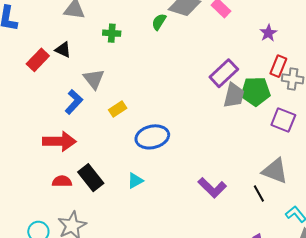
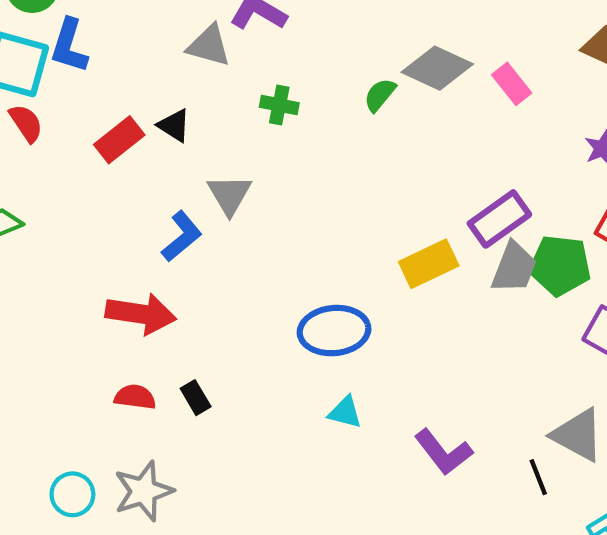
yellow rectangle: (118, 109) -> (429, 264), moved, size x1.5
black rectangle: (91, 178) -> (196, 398), size x0.6
cyan triangle: (135, 181) -> (345, 412), moved, turned 36

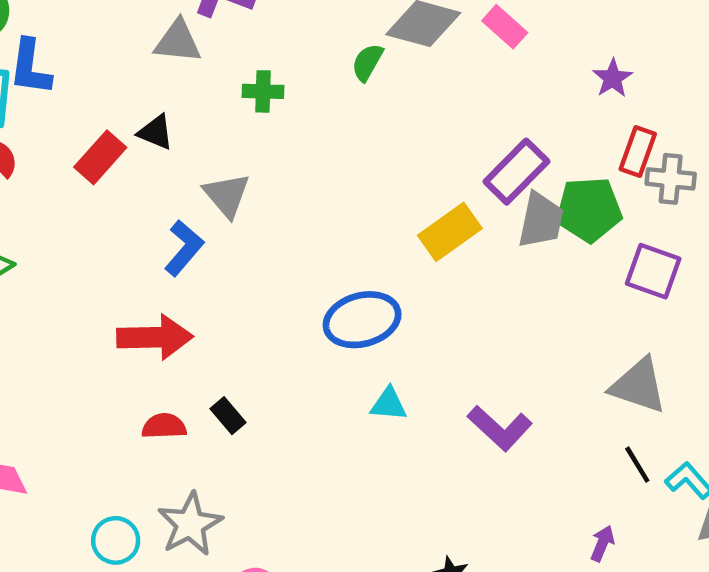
black line: (538, 477) -> (637, 465), moved

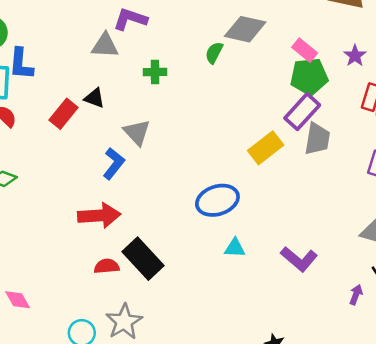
pink rectangle: (505, 27) -> (305, 50), moved
green pentagon: (589, 210) -> (309, 77), moved
black rectangle: (228, 416) -> (143, 259), size x2.0
purple arrow: (602, 543) -> (356, 295), moved

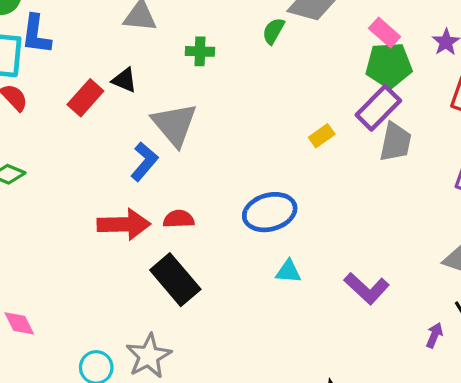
gray triangle: (137, 132) -> (174, 124), size x1.4
yellow rectangle: (266, 148) -> (322, 136), moved, size x0.6
red semicircle: (107, 266) -> (179, 219), moved

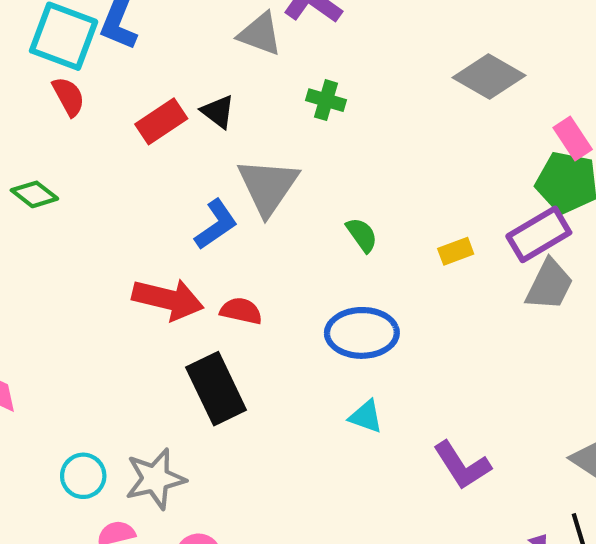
green semicircle: (273, 31) -> (362, 235), moved, turned 100

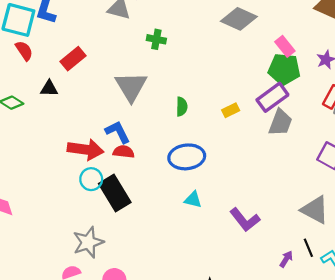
black triangle: (218, 112) -> (49, 88), moved, turned -30
blue L-shape: (216, 224) -> (118, 132), moved, turned -76
green semicircle: (362, 235) -> (182, 107), turned 42
cyan circle: (83, 476) -> (91, 179), moved

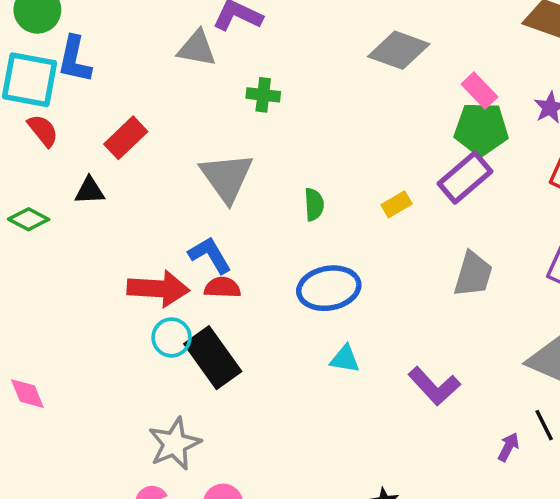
gray trapezoid: (280, 123) -> (473, 274), moved

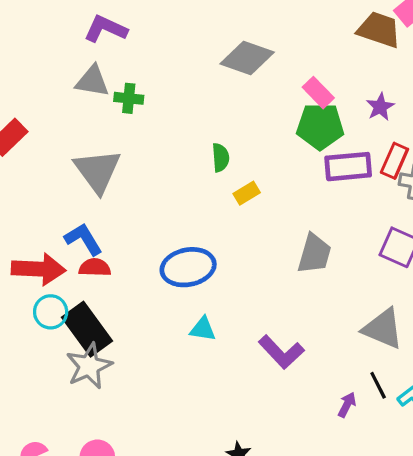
gray triangle: (197, 48) -> (92, 81), moved
purple rectangle: (465, 177) -> (348, 167), moved, turned 36
green semicircle: (314, 204) -> (221, 158), moved
gray star: (174, 444) -> (89, 366), moved

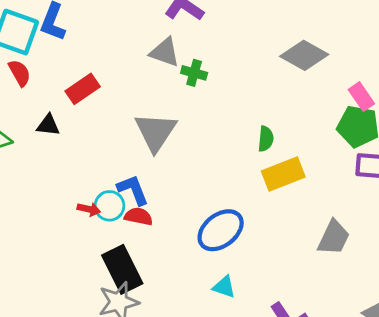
yellow rectangle: (247, 193) -> (283, 174), size x1.8
blue ellipse: (188, 267) -> (221, 230), turned -36
red arrow: (39, 269) -> (89, 209), size x0.5
cyan circle: (51, 312) -> (109, 206), moved

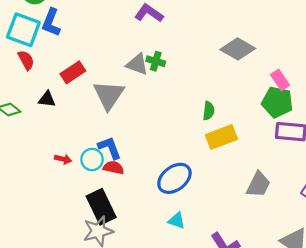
gray triangle: (165, 52) -> (137, 64), moved
gray triangle: (156, 132) -> (109, 95), moved
red arrow: (89, 209) -> (63, 159), moved

